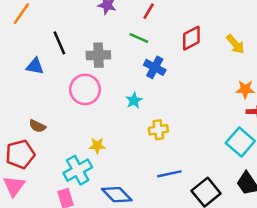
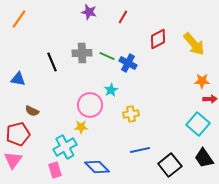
green line: (139, 38) -> (107, 56), moved
black line: (59, 43) -> (52, 62), moved
yellow arrow: (235, 44) -> (194, 44), size x1.4
blue triangle: (35, 66) -> (18, 79), moved
pink circle: (85, 89) -> (90, 105), moved

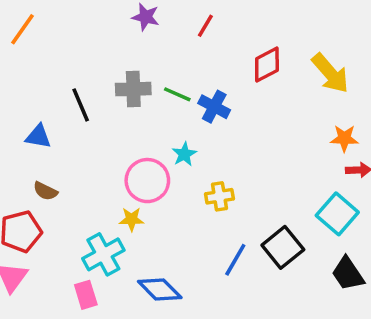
blue triangle: (18, 79) -> (38, 137), moved
blue line: (140, 150) -> (235, 260), turned -48
black square: (170, 165) -> (283, 247), moved

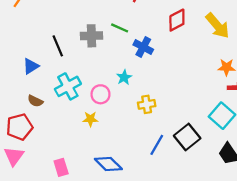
green line: (177, 94) -> (120, 28), moved
blue triangle: (38, 137) -> (31, 66), turned -42
pink circle: (147, 181) -> (100, 94), size x0.7
cyan cross: (103, 254) -> (68, 86), moved

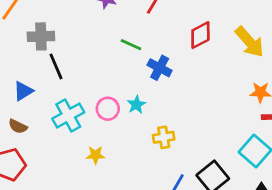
gray cross: (91, 36) -> (41, 36), moved
pink circle: (100, 94) -> (108, 109), moved
brown semicircle: (35, 101) -> (18, 126), moved

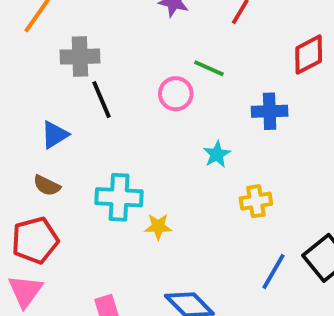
blue cross: (160, 68) -> (270, 111), moved, turned -30
pink circle: (108, 109) -> (176, 94), moved
cyan cross: (68, 116) -> (119, 197), moved, turned 32

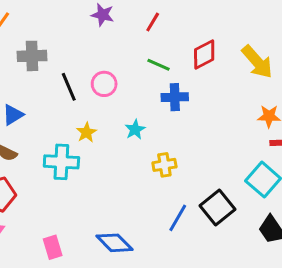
green line: (209, 68) -> (159, 65), moved
black line: (101, 100) -> (69, 87), moved
yellow star: (158, 227) -> (86, 132), moved, turned -30

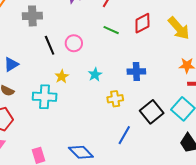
gray cross: (32, 56) -> (32, 16), moved
blue cross: (175, 97) -> (136, 71), moved
black square: (217, 208) -> (152, 112), moved

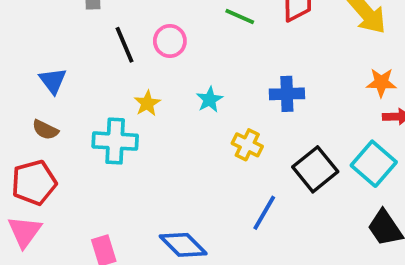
blue triangle: (11, 64) -> (53, 81), turned -35
yellow cross: (115, 99) -> (247, 145), turned 35

